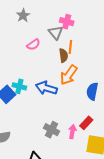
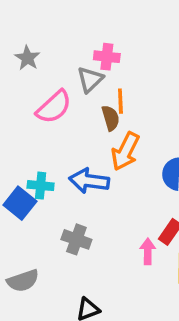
gray triangle: (56, 33) -> (90, 79), turned 35
pink semicircle: (33, 45) -> (54, 107), size x1.5
gray cross: (51, 130) -> (76, 239), moved

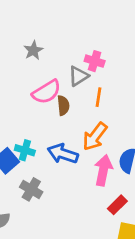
brown semicircle: (111, 118) -> (63, 105), moved
gray cross: (76, 239) -> (31, 189), moved
pink arrow: (148, 251) -> (103, 170), moved, size x1.5

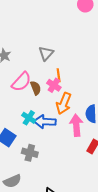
pink cross: (95, 61) -> (54, 85), moved, turned 32
gray triangle: (78, 76) -> (46, 53), moved
cyan cross: (25, 150) -> (29, 118), moved, turned 32

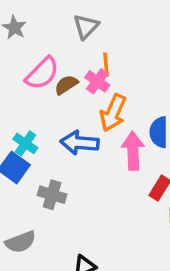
brown semicircle: (36, 88) -> (66, 85), turned -104
cyan cross: (29, 118) -> (25, 143), moved

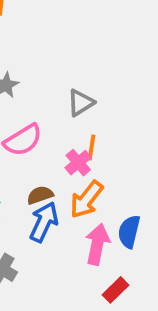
brown semicircle: (66, 85) -> (40, 195), moved
blue arrow: (80, 143) -> (44, 222), turned 96

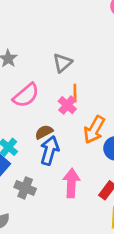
orange arrow: (86, 199) -> (94, 130), moved
pink arrow: (97, 244) -> (71, 183), moved

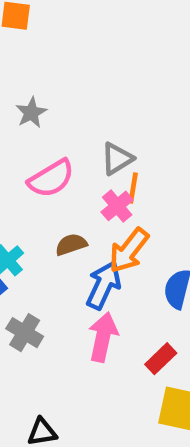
gray triangle: (62, 63) -> (117, 159), moved
orange arrow: (94, 130) -> (129, 250), moved
blue arrow: (50, 150) -> (104, 285), moved

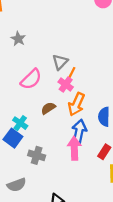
gray star: (31, 113) -> (18, 39), moved
orange line: (133, 188) -> (71, 74), turned 32
blue arrow: (104, 285) -> (79, 131), moved

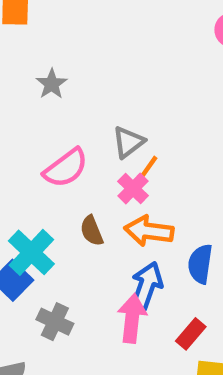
orange arrow: (76, 104) -> (149, 231), turned 65
brown semicircle: (48, 108) -> (92, 231), turned -88
cyan cross: (20, 123) -> (31, 252), size x1.5

